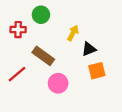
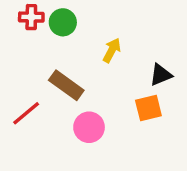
red cross: (18, 30) -> (31, 17), moved
black triangle: (89, 49) -> (161, 75), moved

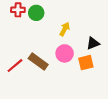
brown rectangle: (66, 85) -> (38, 62), moved
pink circle: (89, 127) -> (65, 53), moved

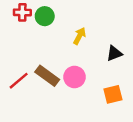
pink circle: (65, 53) -> (74, 77), moved
orange square: (86, 63) -> (113, 94), moved

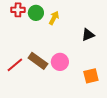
yellow arrow: (79, 36) -> (54, 18), moved
black triangle: (114, 53) -> (88, 35), moved

